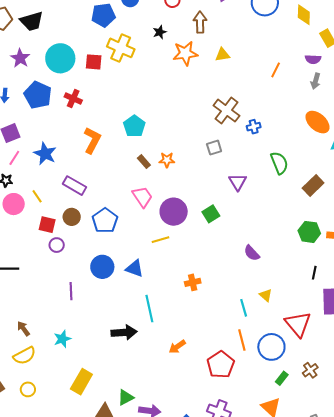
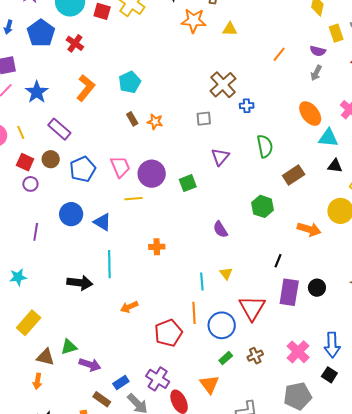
pink trapezoid: (142, 197) -> (120, 167), moved
green hexagon: (309, 232) -> (262, 206), moved

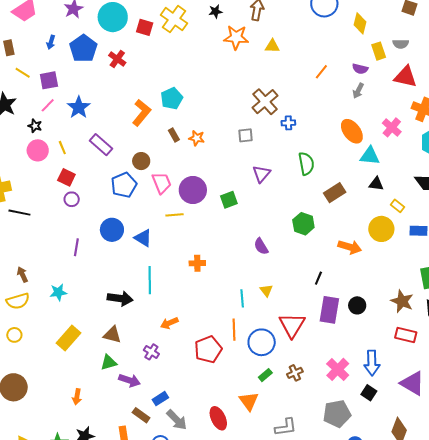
orange L-shape: (86, 88) -> (142, 113), moved
brown circle: (51, 159) -> (141, 161), moved
brown triangle: (45, 357) -> (112, 335), moved
purple cross: (158, 379) -> (151, 352), moved, size x0.7

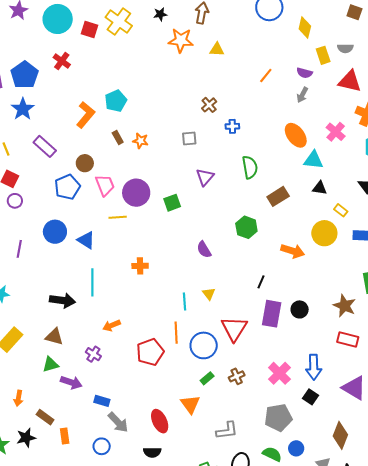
blue pentagon: (83, 48) -> (24, 75), moved
brown cross: (265, 102) -> (209, 105), size x0.6
blue rectangle: (160, 399) -> (102, 401), turned 49
brown rectangle: (141, 415) -> (45, 417), moved

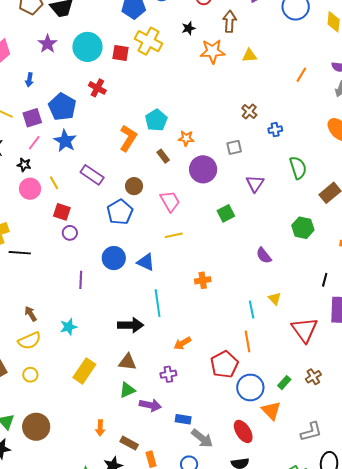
orange star: (140, 141) -> (186, 138), moved
pink trapezoid: (105, 185) -> (170, 201), moved
purple circle: (136, 193) -> (203, 169), moved
blue circle: (204, 345) -> (250, 387), moved
purple cross: (93, 354) -> (168, 374), turned -35

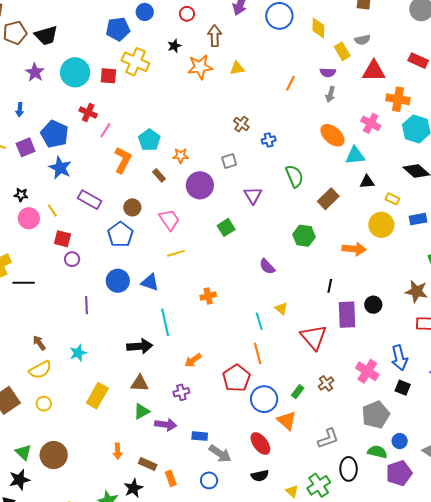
pink line: (34, 143) -> (105, 130), moved

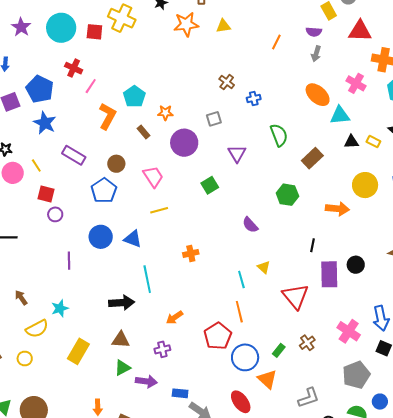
yellow rectangle: (392, 199) -> (373, 141), moved
yellow semicircle: (40, 370) -> (37, 329), moved

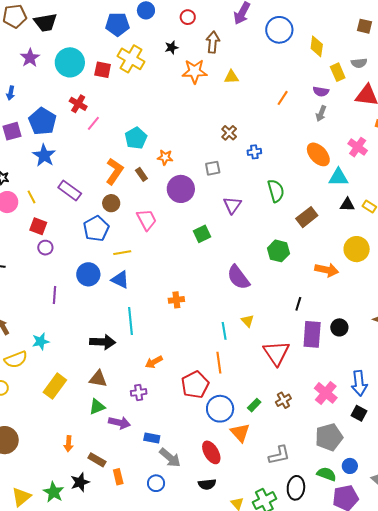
orange L-shape: (107, 116) -> (114, 171), moved
yellow line: (159, 210) -> (122, 253), moved
purple semicircle: (250, 225) -> (238, 277), size x1.5

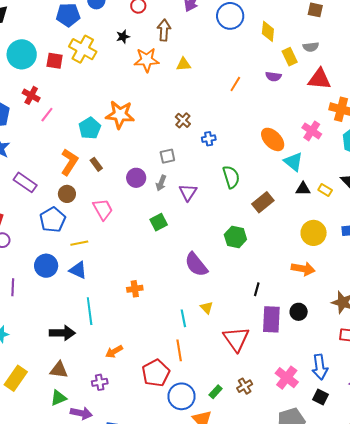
gray arrow: (321, 114) -> (161, 183), moved
orange star: (165, 157) -> (120, 115), moved, size x1.8
cyan triangle: (338, 177) -> (293, 162), turned 40
purple circle: (181, 189) -> (136, 178), size x0.7
orange arrow: (327, 270) -> (303, 269), moved

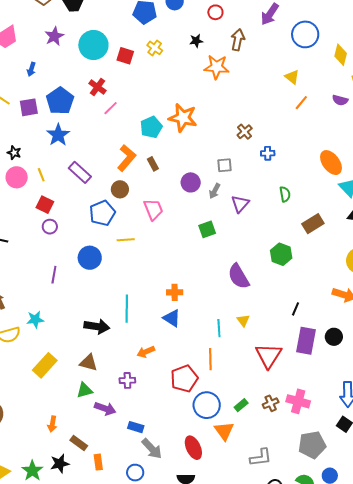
yellow cross: (83, 49) -> (155, 48), size x0.6
yellow triangle: (184, 64) -> (292, 77), moved, turned 35
green semicircle: (231, 177) -> (285, 194), size x0.7
blue triangle: (78, 270) -> (172, 318), moved
pink cross: (287, 378) -> (298, 401), moved, turned -30

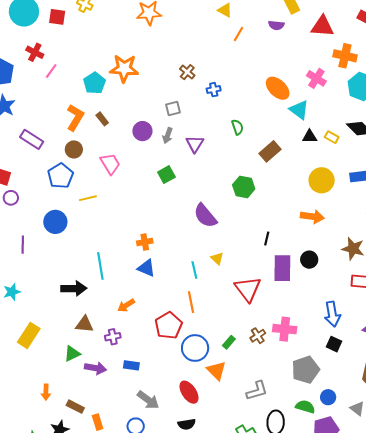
brown triangle: (89, 363) -> (85, 324), moved
blue rectangle: (136, 427) -> (131, 365), moved

